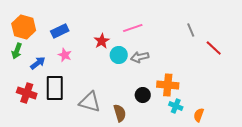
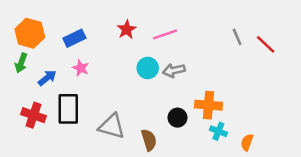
red star: (102, 41) -> (127, 29), moved
red line: (214, 48) -> (266, 44), moved

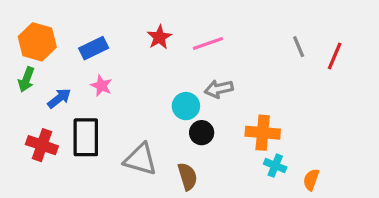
red line: (266, 44) -> (335, 56), turned 70
cyan circle: (148, 68) -> (186, 106), moved
black circle: (177, 118) -> (202, 133), moved

